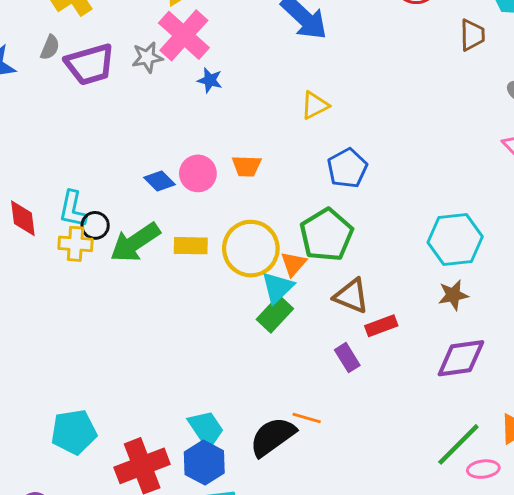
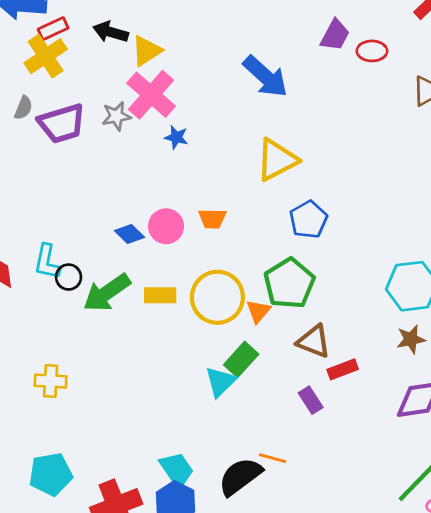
yellow triangle: (315, 105) -> (277, 160), size x1.6
yellow cross: (75, 244) -> (51, 381), moved
cyan triangle: (277, 288) -> (220, 382), moved

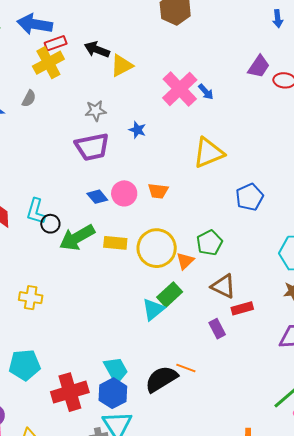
blue arrow: (265, 76) -> (206, 92), size x0.5
pink cross: (151, 95) -> (180, 89), moved
purple trapezoid: (62, 123) -> (92, 147), moved
blue pentagon: (308, 220) -> (249, 197), moved
green pentagon: (289, 283) -> (209, 243), size x0.7

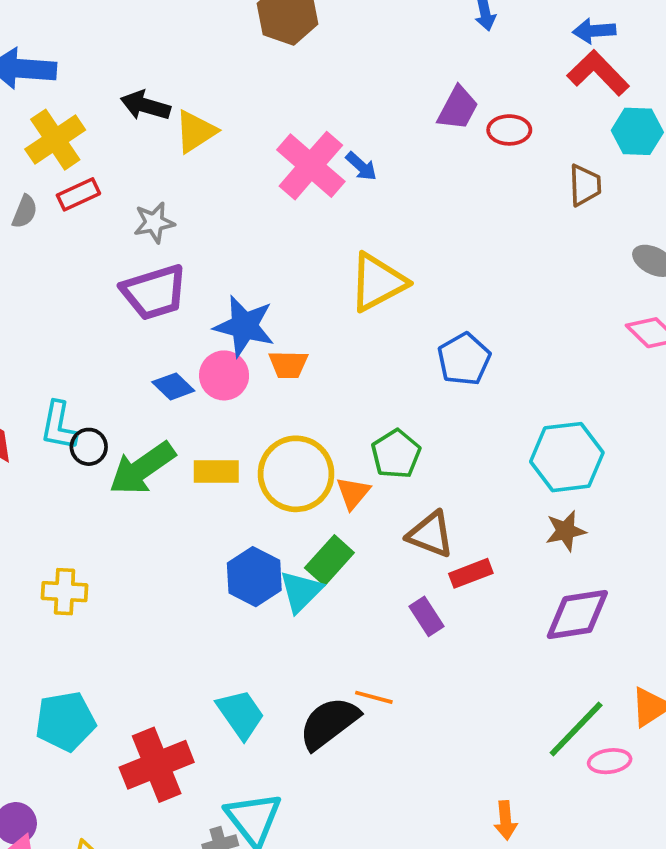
red rectangle: (56, 43) -> (78, 194), moved
blue star: (137, 130) -> (244, 326), moved, size x1.8
blue hexagon: (113, 393) -> (254, 577), moved

